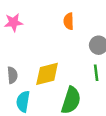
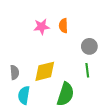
pink star: (14, 22) -> (42, 27), moved

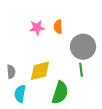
gray circle: (89, 46) -> (83, 47), size x1.6

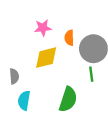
orange semicircle: (58, 27) -> (69, 38), moved
yellow diamond: (40, 71) -> (46, 58), moved

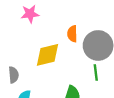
pink star: (43, 28) -> (30, 14), moved

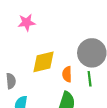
orange semicircle: (72, 34) -> (67, 74), moved

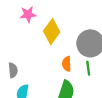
yellow diamond: (43, 62) -> (52, 32), moved, turned -40

